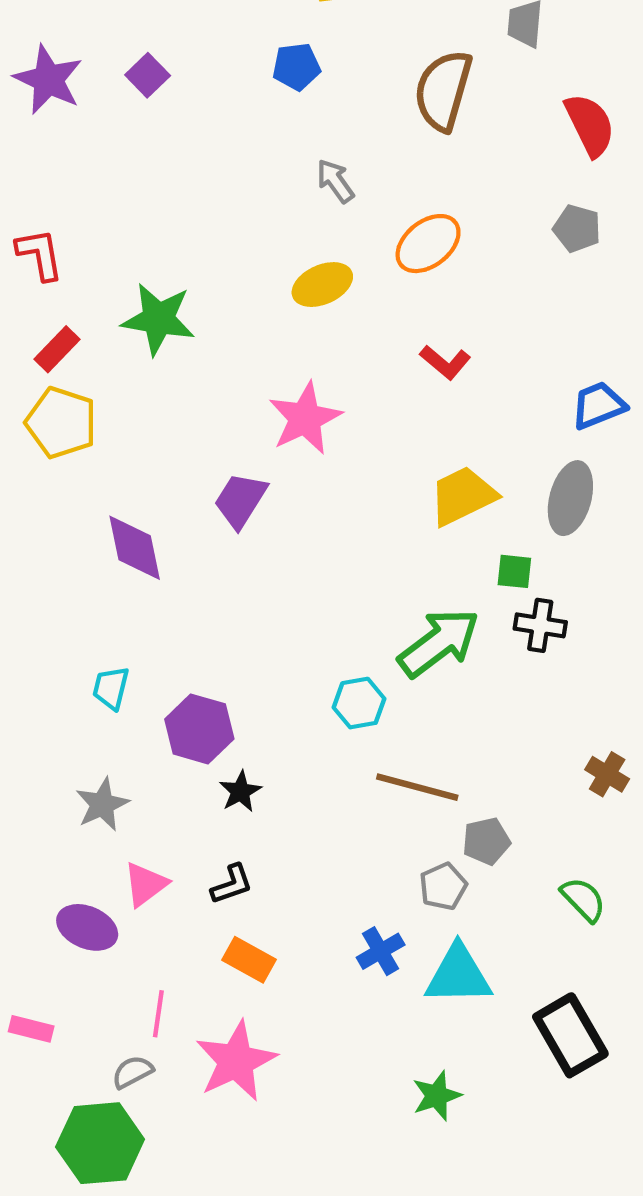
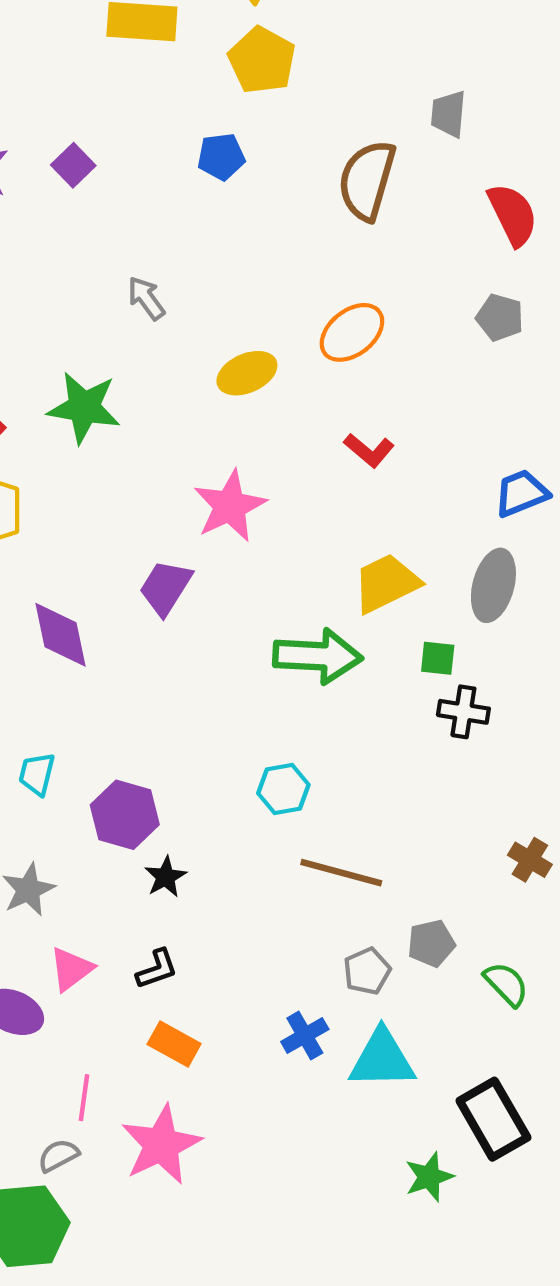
gray arrow: (335, 181) -> (146, 298), moved
green arrow: (439, 643) -> (318, 656), moved, turned 40
gray pentagon: (486, 841) -> (431, 943), moved
green star: (437, 1096) -> (429, 1177), moved

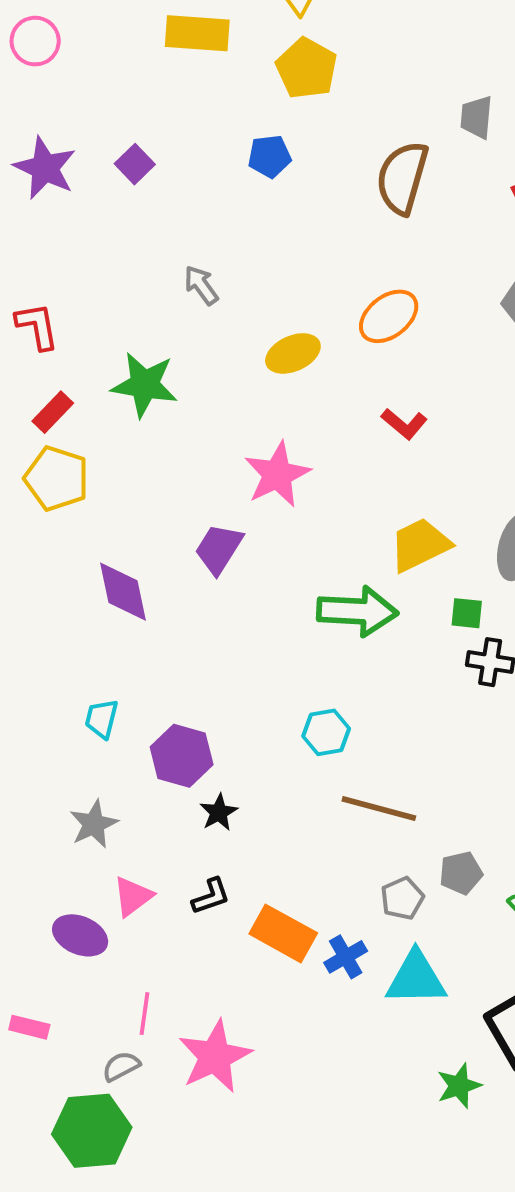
orange rectangle: (174, 1044) -> (283, 933), moved, size x1.4

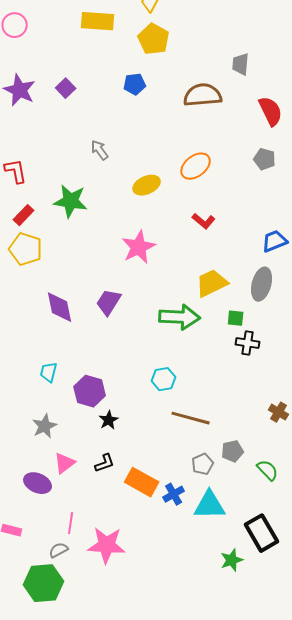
brown semicircle: (402, 178) -> (203, 95), turned 69
purple trapezoid: (219, 549) -> (109, 302), moved
pink star: (215, 1056) -> (107, 545), turned 30

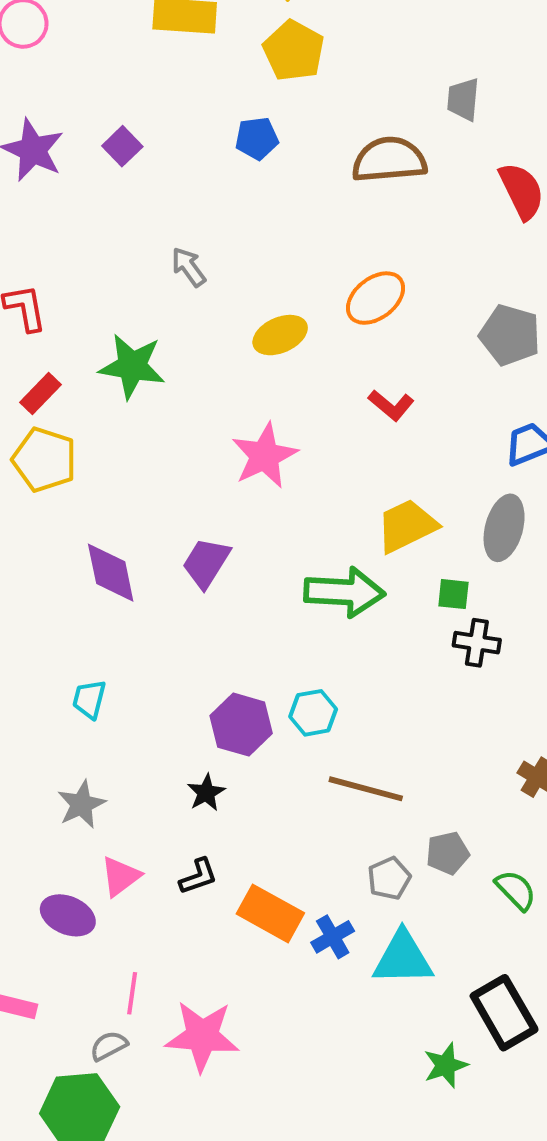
gray pentagon: (265, 159) -> (510, 335), moved, size x1.4
purple hexagon: (90, 391) -> (241, 725), moved

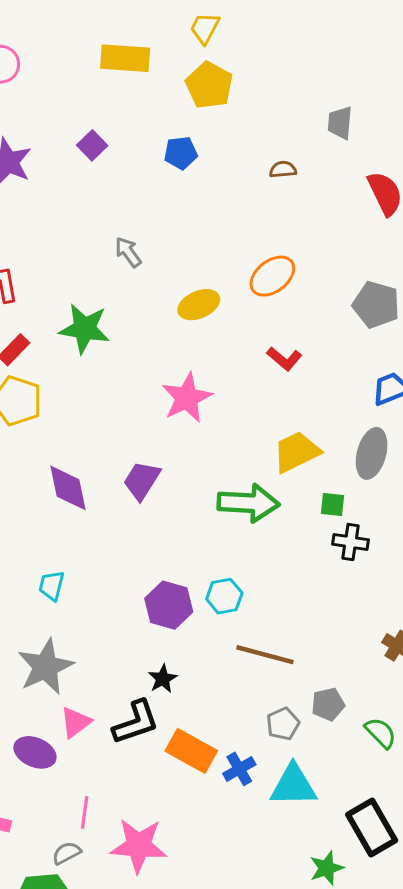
purple square: (122, 146) -> (92, 145), moved
brown semicircle: (389, 160) -> (283, 169), size x0.5
black star: (206, 793) -> (163, 679), moved
gray star: (81, 804) -> (46, 667), size x1.5
black L-shape: (198, 876) -> (136, 722), size x1.6

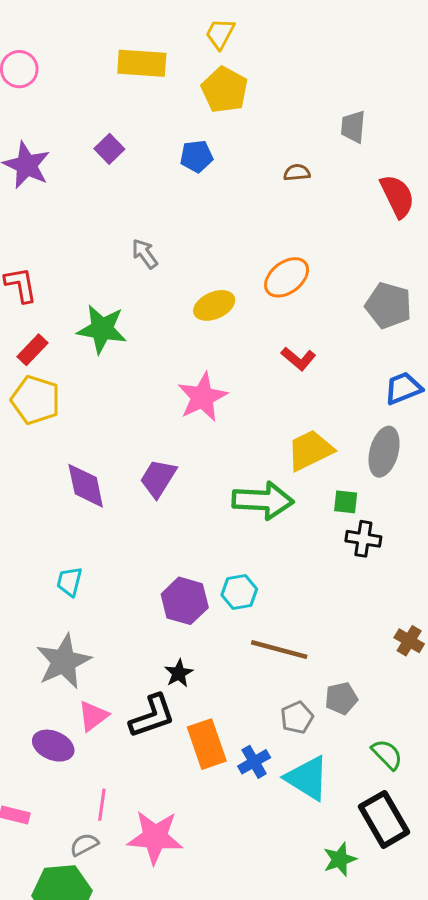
green semicircle: (381, 733) -> (387, 754), moved
orange rectangle: (191, 751) -> (207, 744), turned 42
cyan triangle: (293, 785) -> (307, 778), turned 33

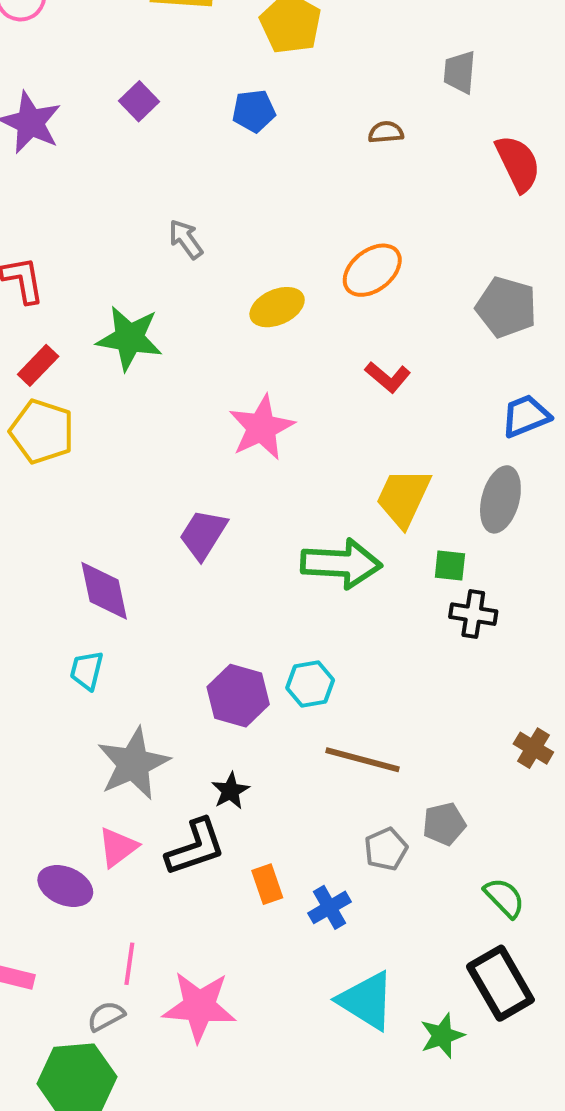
yellow trapezoid: (310, 450) -> (403, 497), turned -39
purple diamond: (86, 486) -> (104, 591), moved
gray star: (64, 661) -> (133, 764), moved
orange rectangle: (207, 744) -> (267, 884), size x0.6
cyan triangle: (307, 778) -> (366, 1001), moved

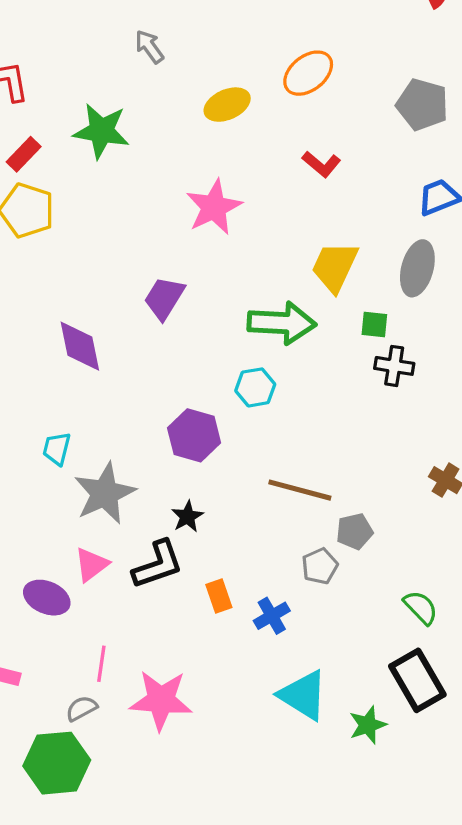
cyan trapezoid: (87, 670) -> (57, 449), moved
cyan hexagon: (310, 684) -> (255, 387), moved
gray pentagon: (444, 824) -> (355, 531), moved

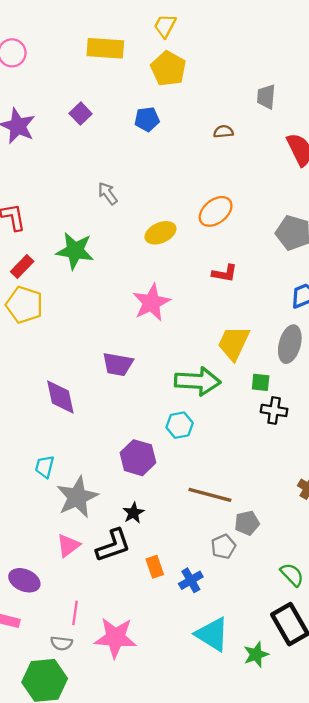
red L-shape: (321, 164) -> (225, 273), turned -30
purple trapezoid: (164, 298) -> (118, 364), turned -112
purple ellipse: (47, 598) -> (24, 580), moved
gray semicircle: (82, 708) -> (61, 643), turned -145

